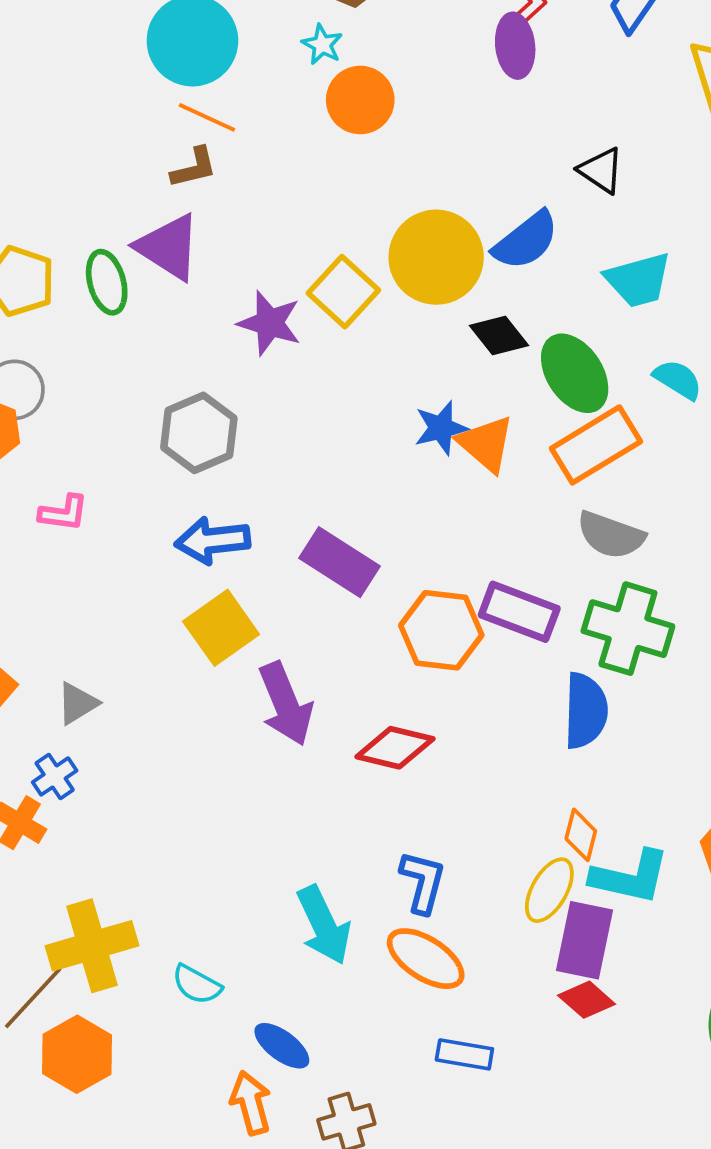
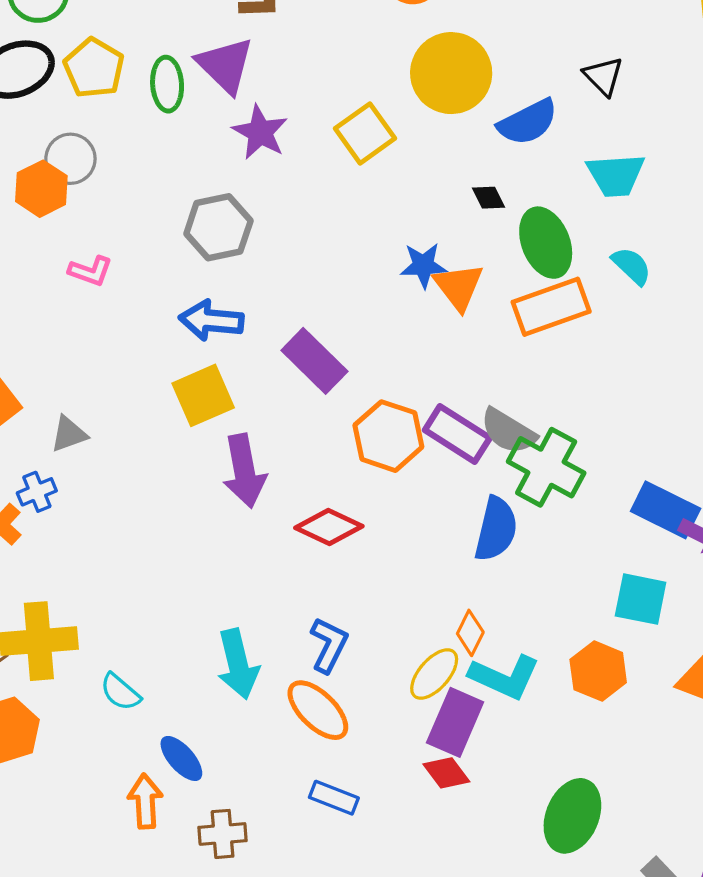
yellow circle: (436, 257) -> (451, 73), moved
purple star: (270, 323) -> (260, 132), moved
black diamond: (499, 336) -> (489, 198), size x0.7
gray semicircle: (611, 535) -> (508, 431), moved

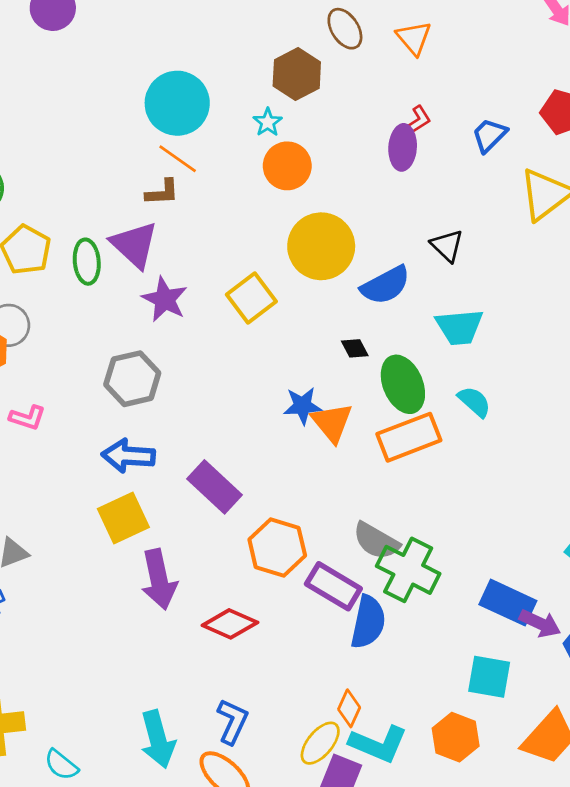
purple rectangle: (457, 434) -> (333, 586), moved

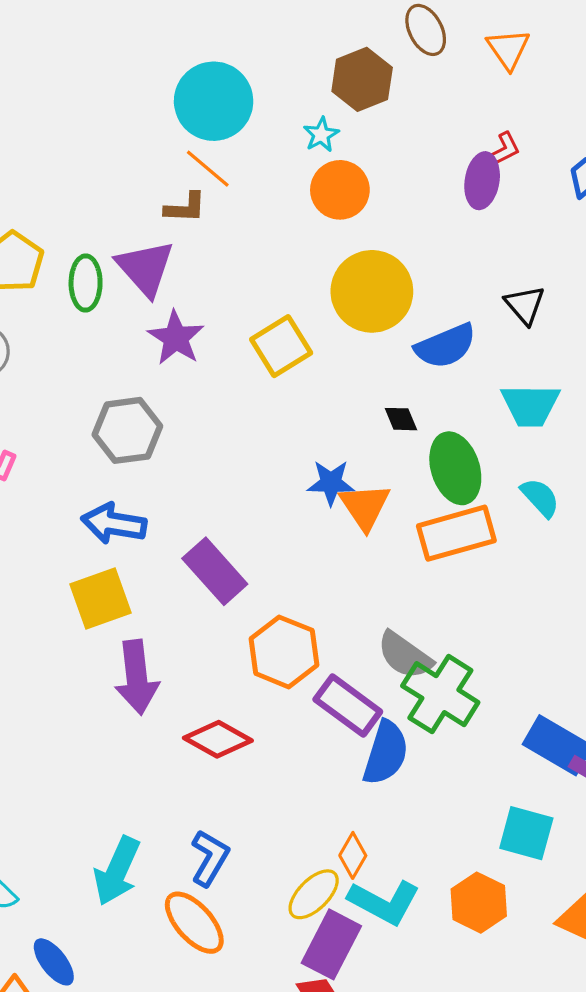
cyan arrow: (158, 739) -> (117, 871), turned 34

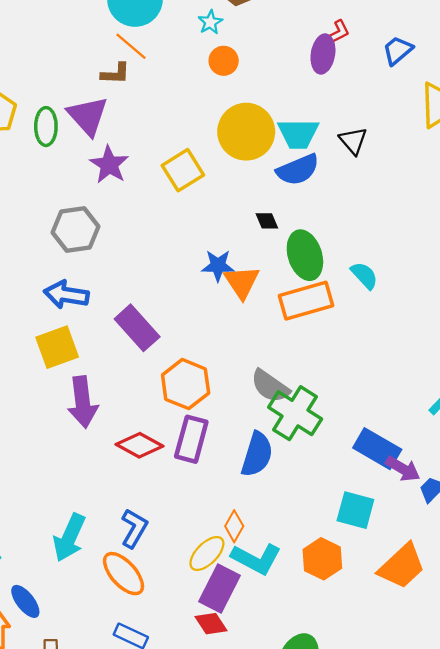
orange circle: (340, 190) -> (224, 61), size x0.7
cyan trapezoid: (530, 405) -> (298, 134), moved
purple rectangle: (348, 705) -> (191, 439), moved, turned 69

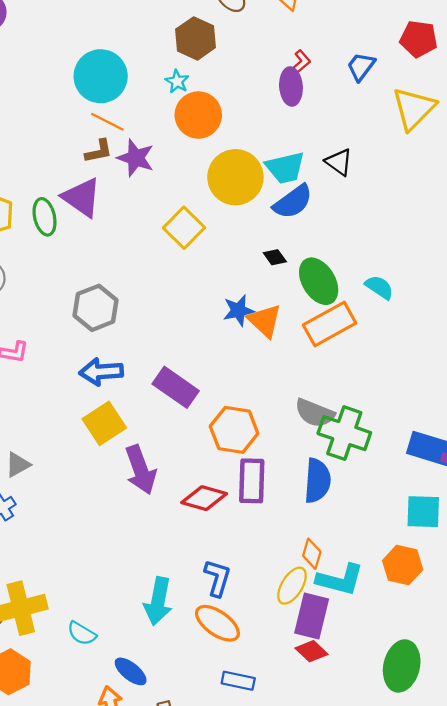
orange circle: (224, 61) -> (198, 115), size x1.6
purple star: (109, 165) -> (136, 158), moved

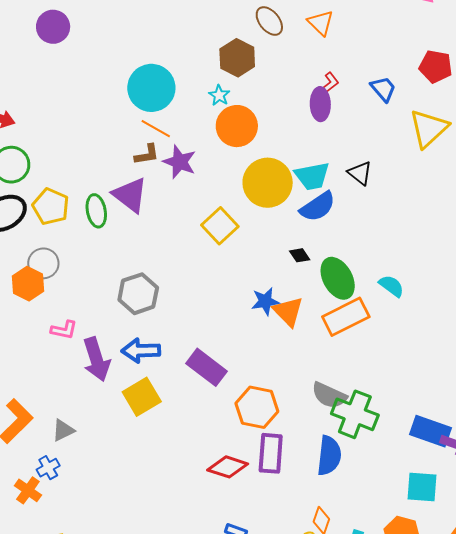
blue trapezoid: (361, 66) -> (383, 89), turned 100
purple arrow: (141, 470) -> (96, 359), moved

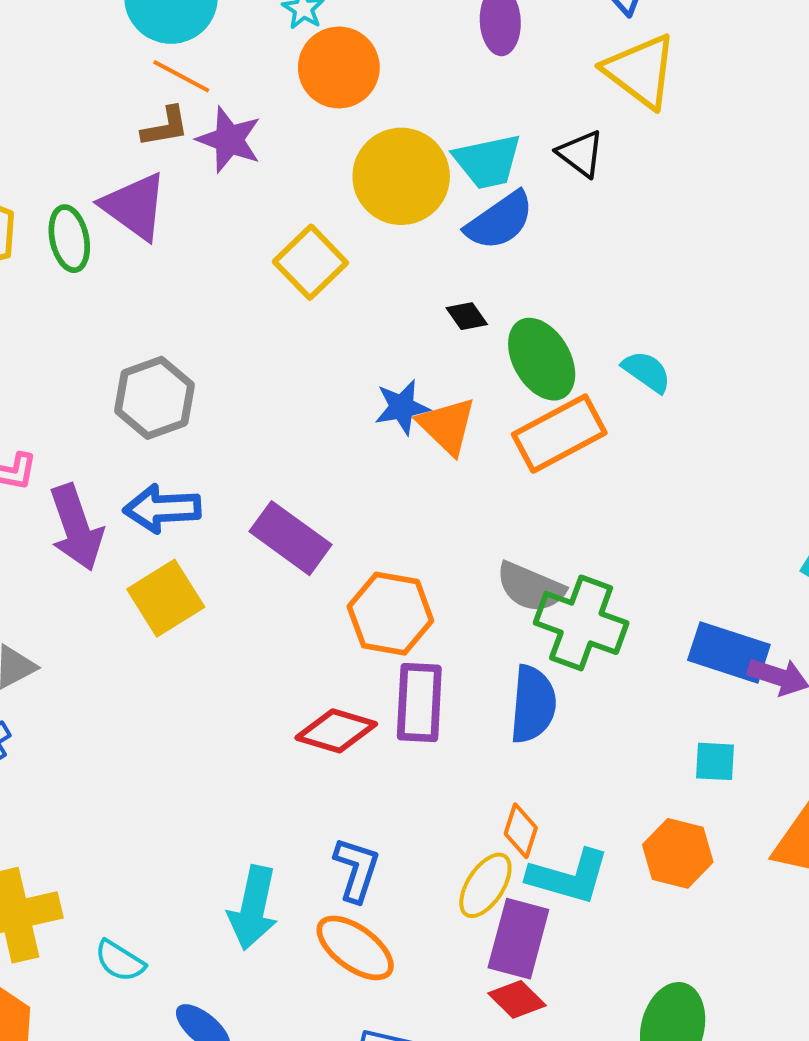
yellow triangle: (429, 128) -> (640, 71), moved, turned -39
cyan square: (422, 487) -> (715, 761), size x0.7

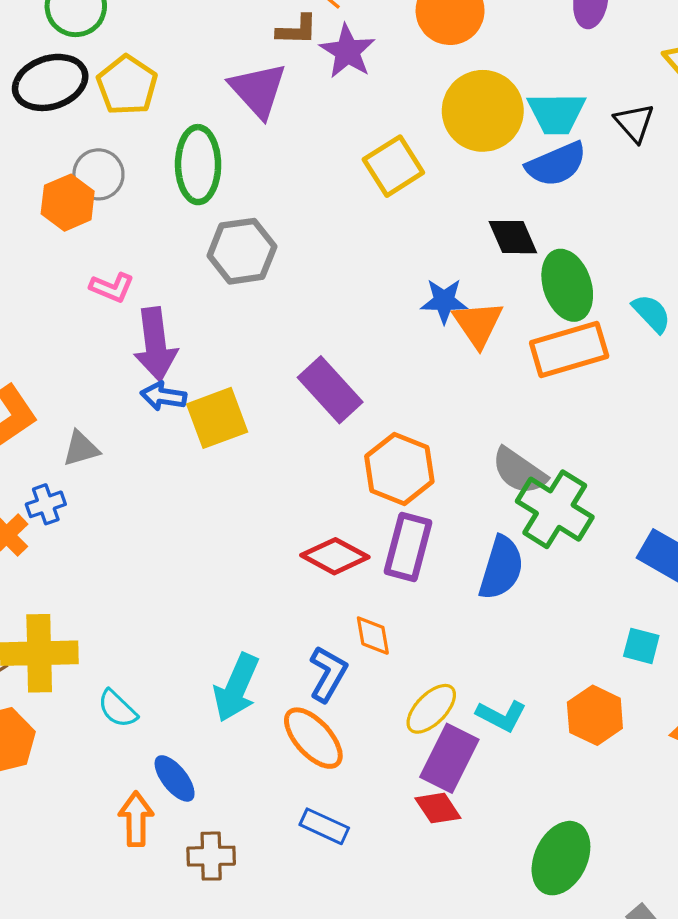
green ellipse: (69, 239) -> (198, 165), moved, size x1.4
black diamond: (467, 316) -> (513, 237), size x1.5
blue arrow: (162, 509) -> (163, 396), moved, size x0.7
orange diamond: (521, 831) -> (373, 636), moved, turned -39
cyan L-shape: (569, 877) -> (501, 716), size x0.7

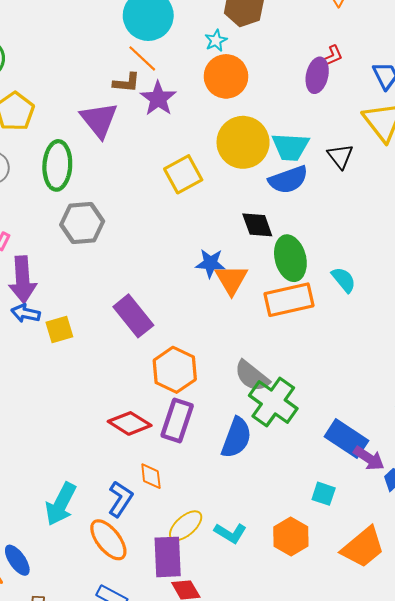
yellow square: (217, 418) -> (59, 330), size x0.7
purple rectangle: (449, 758) -> (168, 557), moved, turned -33

